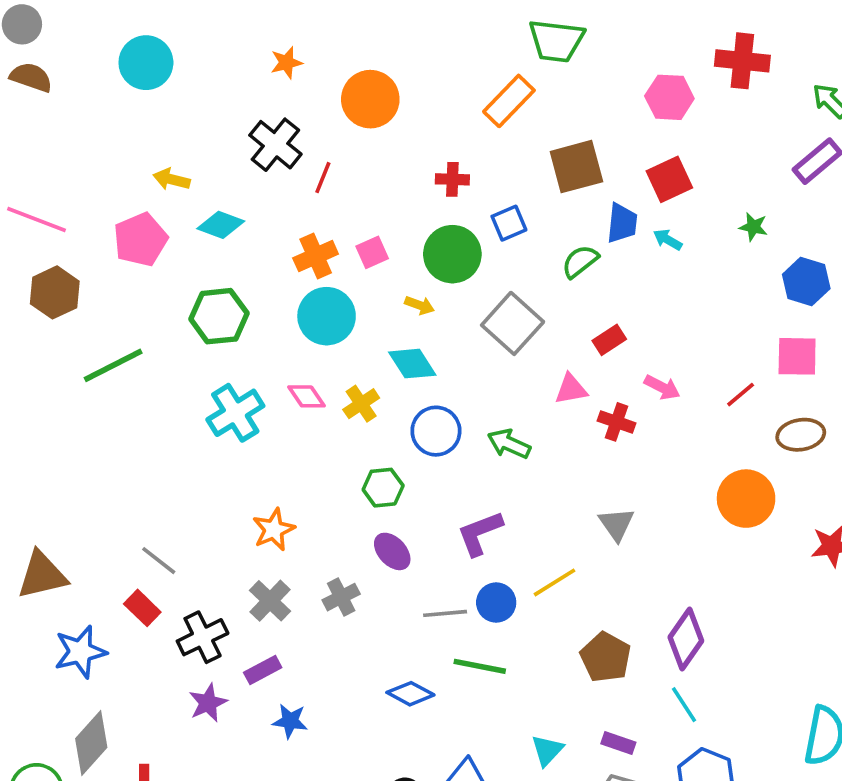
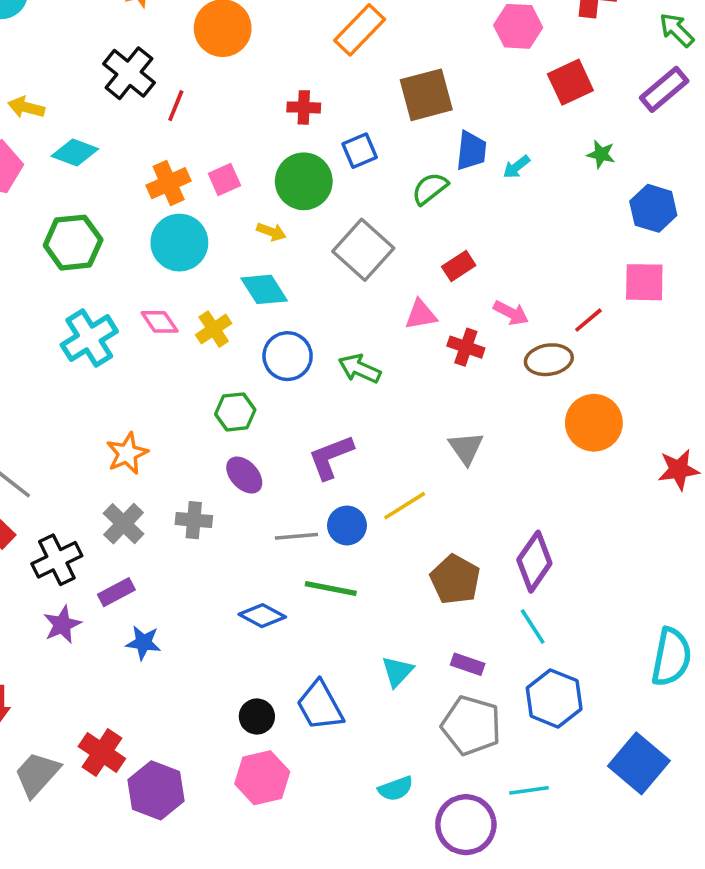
red square: (669, 179) -> (570, 82), moved
cyan arrow: (668, 240) -> (516, 167), turned -68
brown ellipse: (801, 435) -> (549, 360), moved
gray cross: (341, 597) -> (194, 520), turned 32

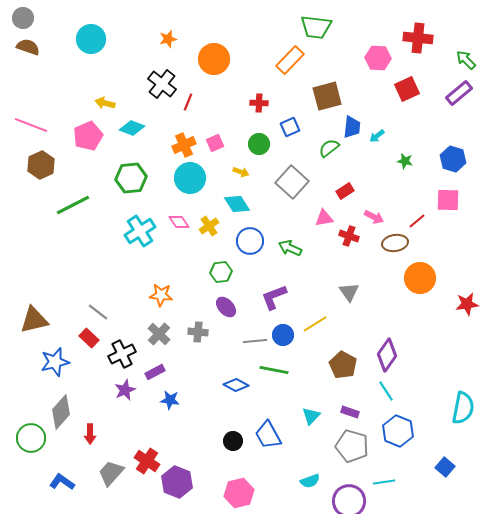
green star: (601, 154) -> (405, 161), moved
green circle: (304, 181) -> (259, 144), size x0.7
orange star: (127, 453) -> (161, 295), turned 30
blue square: (639, 763) -> (445, 467), size x0.6
pink hexagon: (262, 778) -> (239, 493), moved

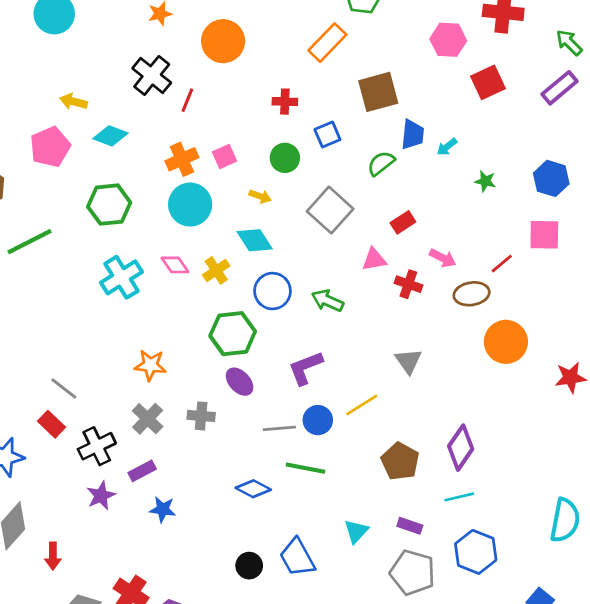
green hexagon: (221, 272) -> (233, 334), size x1.5
cyan line: (386, 391) -> (459, 497), turned -70

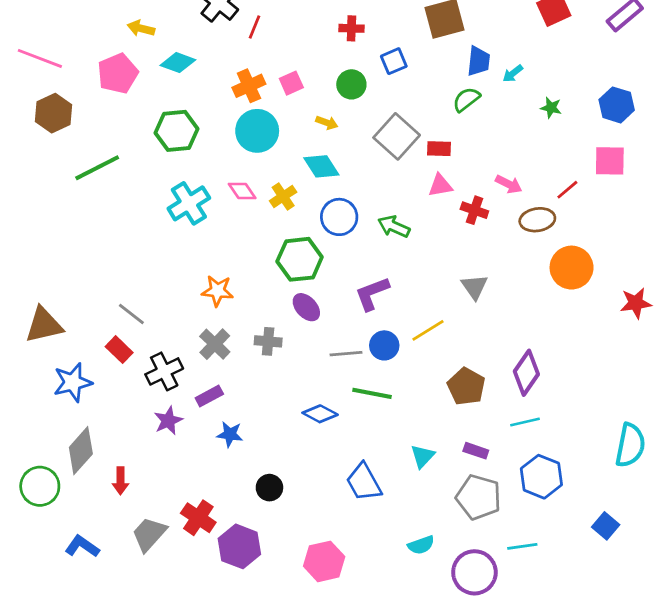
green semicircle: (381, 163) -> (466, 99), moved
red rectangle: (403, 222) -> (439, 149), moved, turned 35
black circle: (249, 566) -> (269, 488), moved

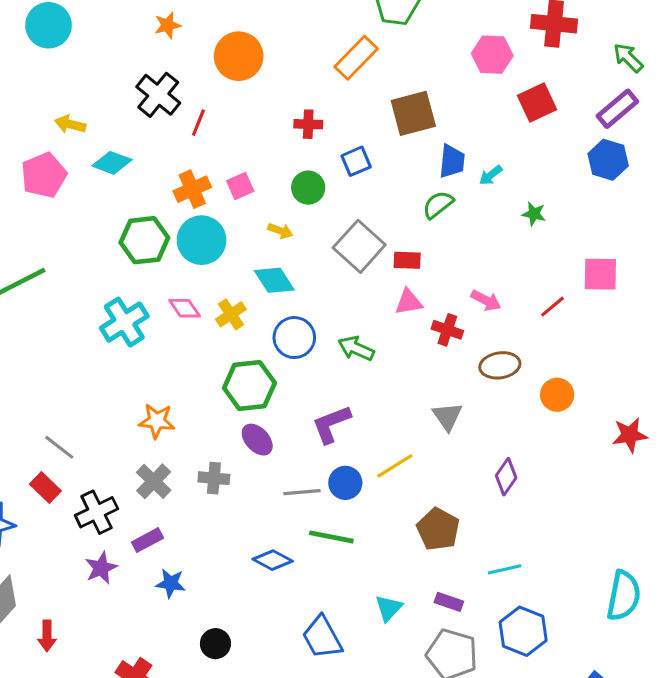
blue hexagon: (617, 105) -> (608, 160), moved
green hexagon: (177, 131) -> (144, 240), moved
brown ellipse: (537, 220) -> (500, 365), moved
orange circle: (572, 268) -> (557, 395), size x0.7
purple diamond: (526, 373) -> (506, 477), moved, size x0.7

